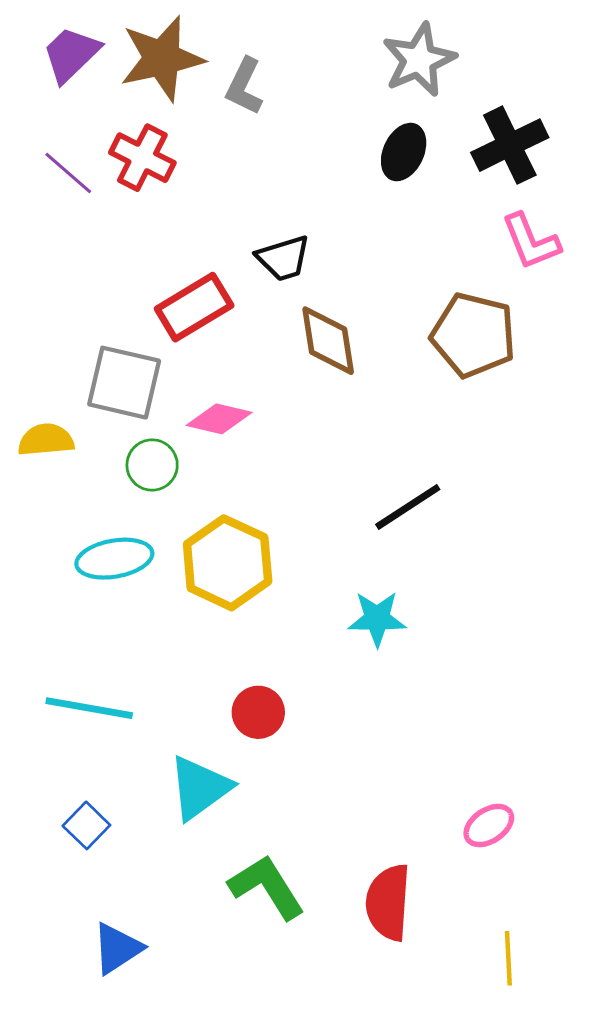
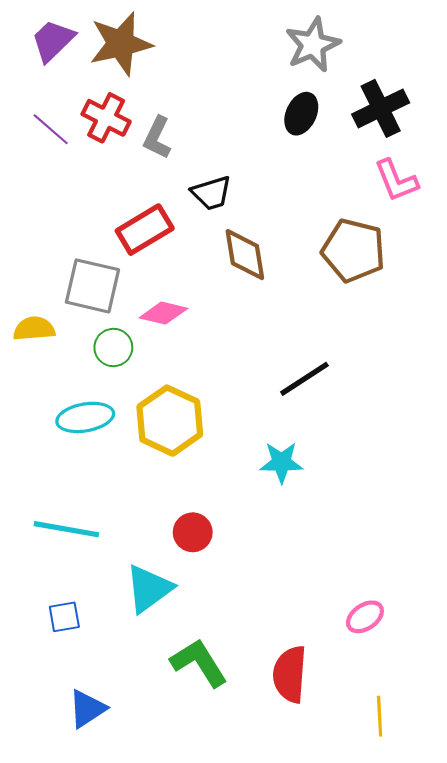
gray L-shape: (244, 86) -> (157, 138), moved
blue square: (86, 825) -> (64, 617), turned 36

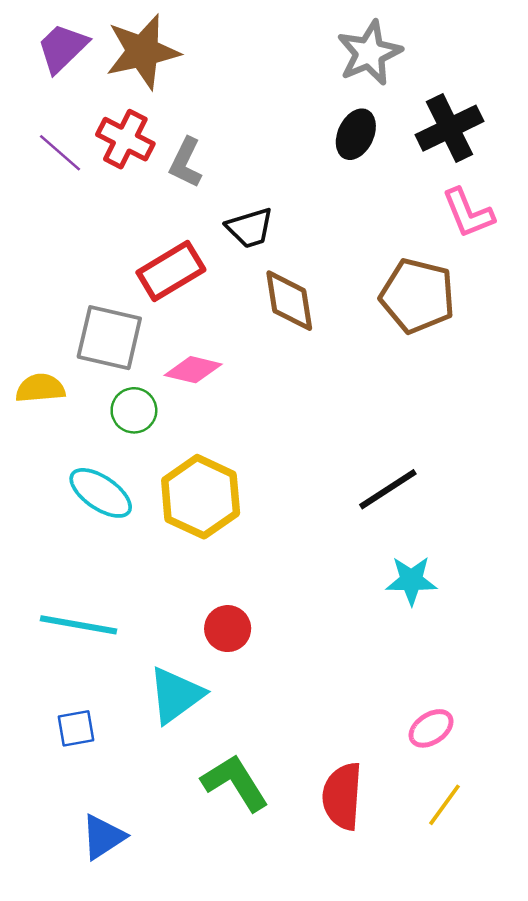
black line: (304, 379) -> (388, 489), moved
cyan ellipse: (85, 417) -> (101, 493), turned 44
cyan star: (281, 462) -> (411, 580), moved
yellow line: (380, 716) -> (445, 805), moved, turned 39

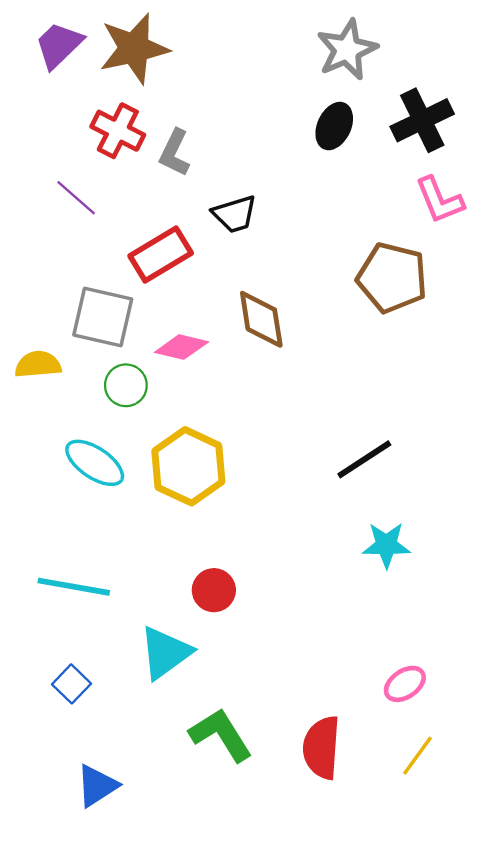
purple line: (60, 153) -> (76, 198), moved
brown diamond: (289, 301) -> (261, 319), moved
blue square: (76, 728) -> (71, 684), turned -36

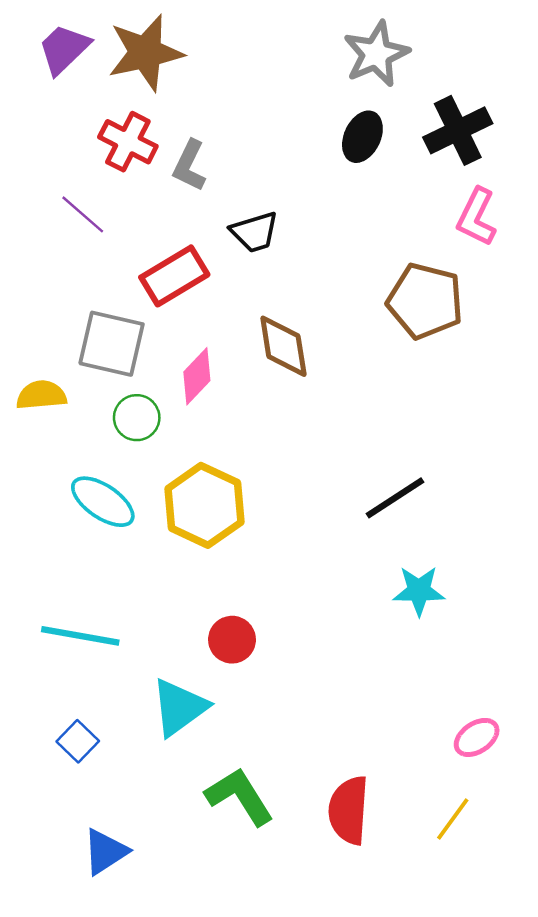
pink L-shape: (440, 200) -> (477, 217), turned 48
pink diamond: (181, 347) -> (197, 376), turned -60
pink ellipse: (405, 684) -> (477, 737), moved

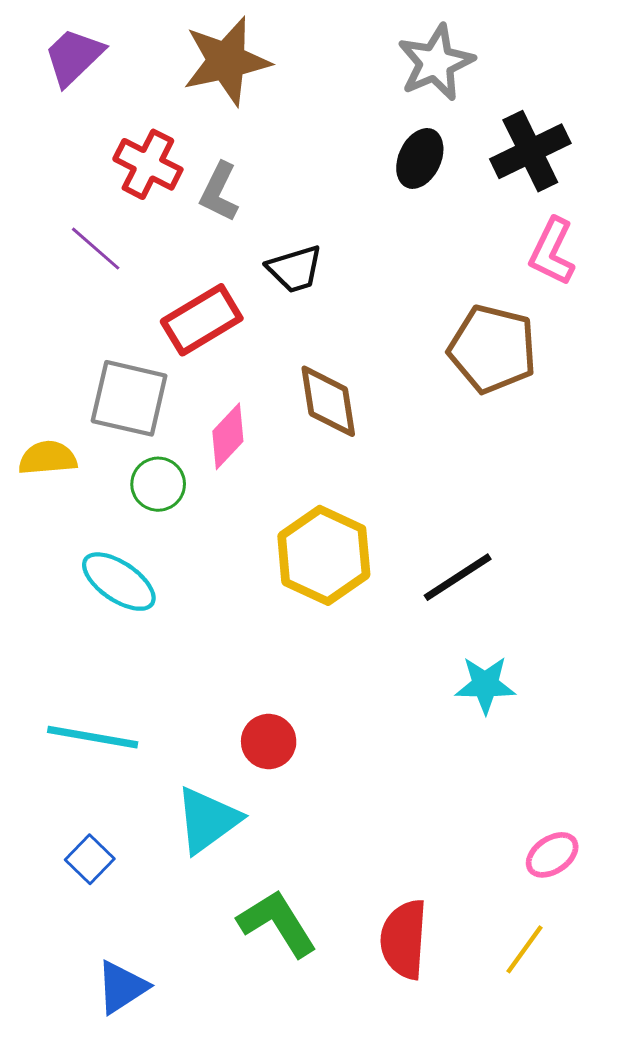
brown star: (145, 53) -> (226, 61), moved
yellow hexagon: (204, 505) -> (324, 555), moved

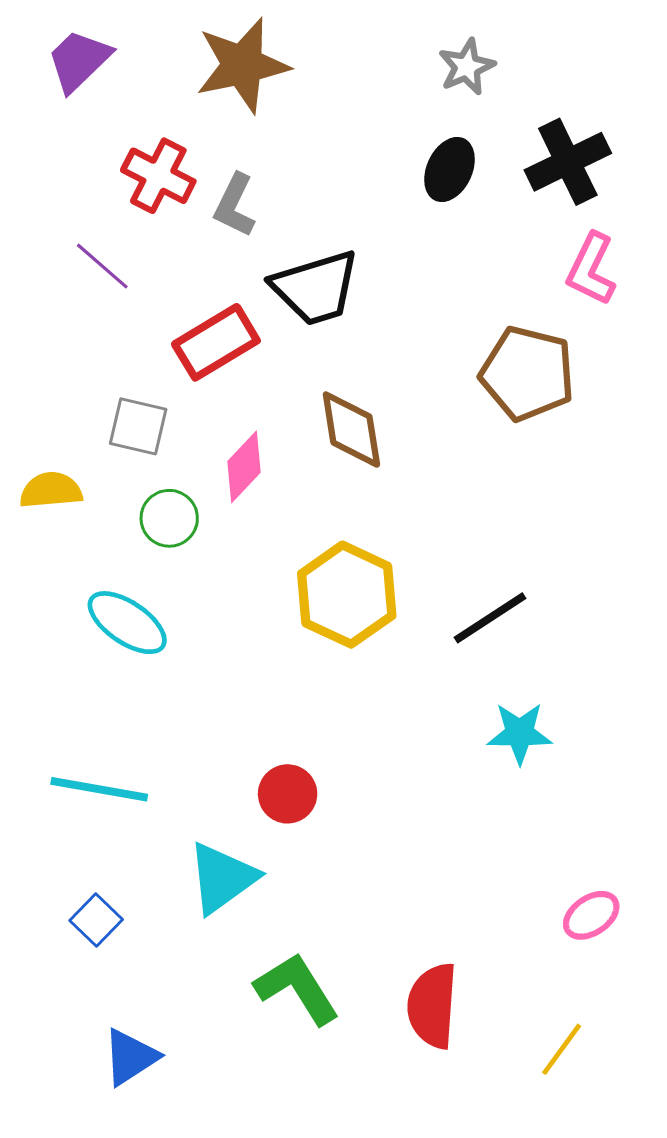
gray star: (436, 63) -> (467, 67), size x0.7
black trapezoid: (295, 269) -> (316, 288), size x1.5
gray square: (129, 398) -> (138, 426), size x0.7
yellow line: (524, 949) -> (562, 1049), moved

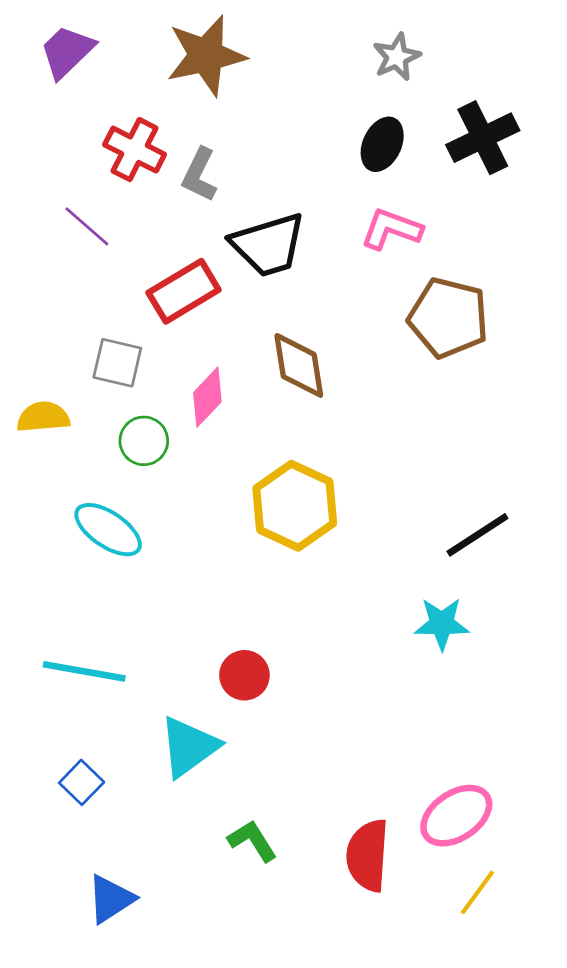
pink L-shape: (591, 269) -> (391, 229), moved, turned 84
black line: (490, 618) -> (477, 535), moved
pink ellipse: (591, 915) -> (456, 816), moved, size x1.5
green L-shape: (297, 989) -> (252, 841), size x0.7

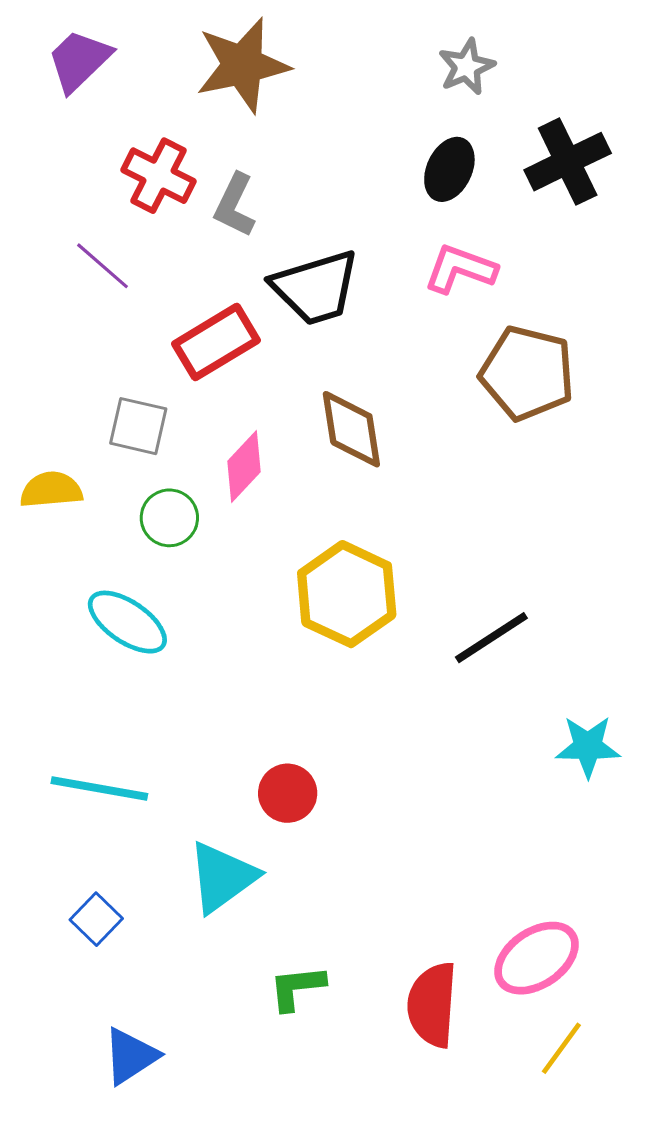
black line: (477, 535) -> (491, 638), moved
cyan star: (442, 624) -> (588, 747), moved
green L-shape: (252, 841) -> (297, 988), turned -64

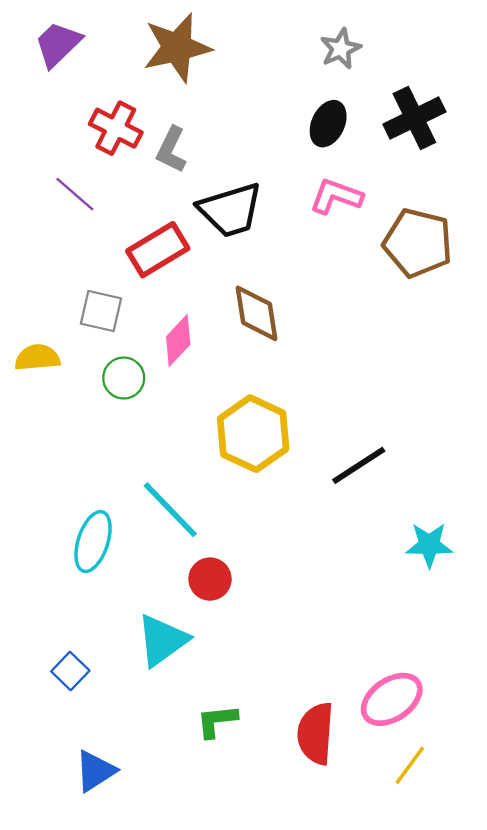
brown pentagon: (527, 373) -> (418, 243), moved
cyan ellipse: (127, 622) -> (93, 542), moved, turned 74
cyan line: (99, 789) -> (170, 510), moved, turned 36

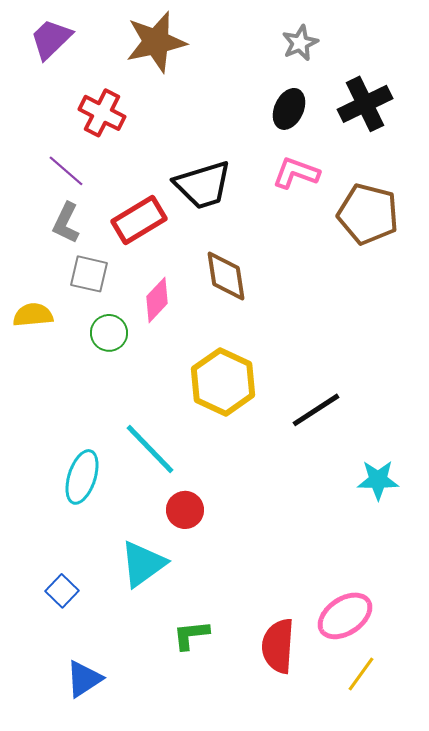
gray L-shape: (171, 150) -> (66, 223), moved

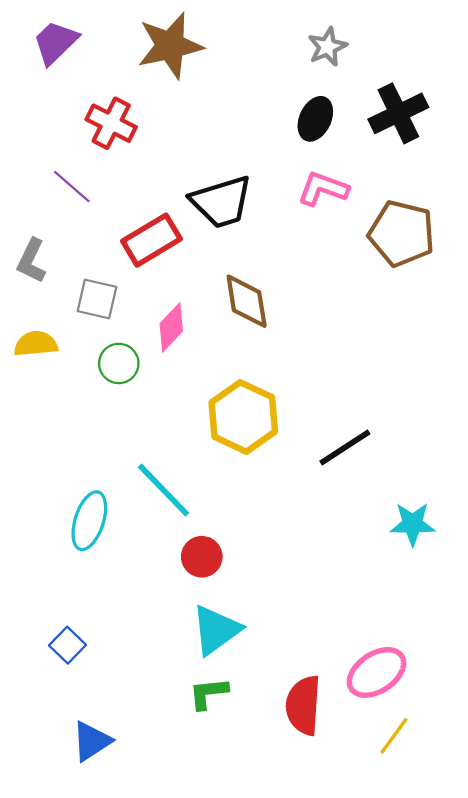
gray L-shape: (66, 223) -> (31, 261), moved
cyan triangle: (143, 564) -> (216, 630), moved

